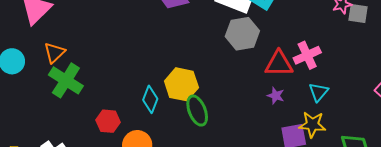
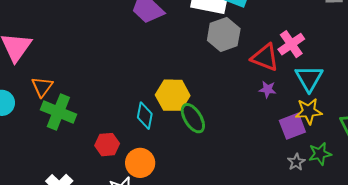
red triangle: (279, 64) -> (265, 57), turned 32
cyan triangle: (319, 92) -> (309, 78), size x1.4

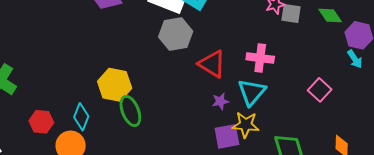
pink cross: (291, 44) -> (260, 58), moved, turned 32
purple star: (268, 89) -> (220, 101), moved, turned -30
cyan diamond: (145, 116) -> (81, 117), moved

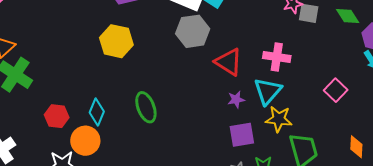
yellow hexagon: (115, 85) -> (116, 41), moved
yellow star: (246, 125) -> (279, 119), moved

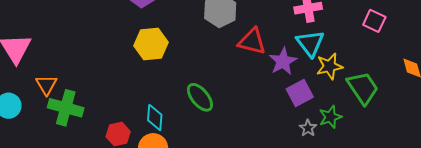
red triangle: (229, 62) -> (252, 41), moved
purple star: (236, 100) -> (283, 61), size x1.6

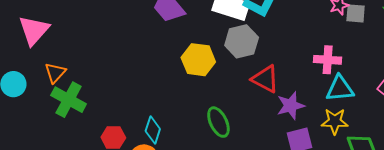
cyan triangle: (310, 43) -> (340, 89), moved, turned 48
yellow hexagon: (151, 44) -> (198, 60), moved
green ellipse: (200, 97) -> (218, 122), moved

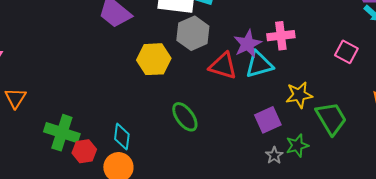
cyan triangle: (340, 89) -> (259, 65), moved
green cross: (69, 100) -> (62, 133), moved
purple star: (291, 106) -> (248, 44), moved

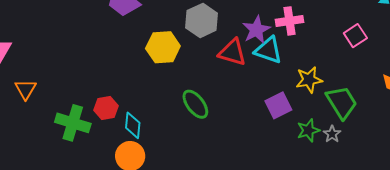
pink square: (346, 52) -> (355, 36), turned 30
cyan triangle: (259, 65) -> (268, 50), turned 36
red hexagon: (84, 151) -> (106, 108), moved
gray star: (274, 155) -> (332, 134), moved

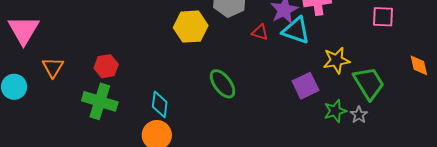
pink square: (355, 36) -> (383, 17), turned 35
red triangle: (232, 52) -> (260, 32), size x0.6
red hexagon: (106, 108) -> (106, 66), moved

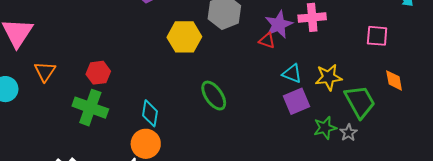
cyan triangle: (296, 30) -> (292, 73), moved, size x0.7
red triangle: (260, 32) -> (267, 41), moved
orange diamond: (419, 65) -> (394, 80), moved

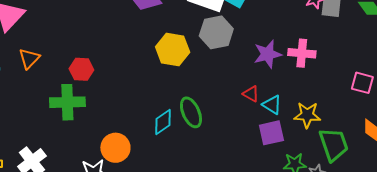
red triangle: (267, 41) -> (251, 94), moved
green cross: (90, 108) -> (67, 102), turned -32
cyan diamond: (150, 113) -> (163, 122), moved, turned 36

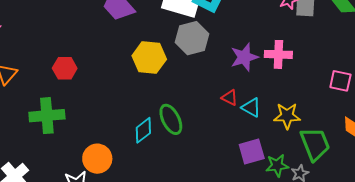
red hexagon: (81, 69) -> (65, 68), moved
purple square: (271, 133) -> (252, 152), moved

